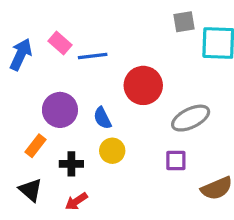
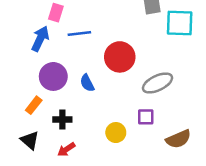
pink rectangle: (60, 43) -> (56, 13), moved, turned 66
blue arrow: (21, 54) -> (40, 39), moved
yellow circle: (112, 151) -> (116, 133), moved

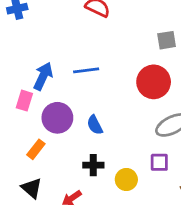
pink rectangle: (56, 13) -> (24, 101), moved
red circle: (120, 57) -> (154, 82), moved
black cross: (62, 119) -> (93, 165), moved

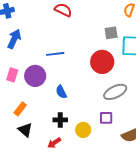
blue arrow: (43, 76) -> (14, 39), moved
purple circle: (57, 118) -> (35, 76), moved
black triangle: (32, 188) -> (25, 130), moved
red arrow: (72, 198) -> (54, 143), moved

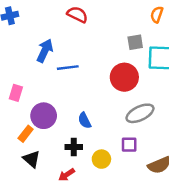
blue arrow: (14, 39) -> (45, 51), moved
purple circle: (35, 76) -> (44, 116), moved
blue semicircle: (61, 92) -> (85, 121), moved

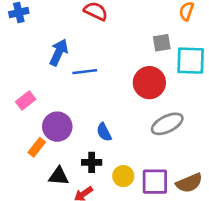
pink rectangle: (16, 93) -> (26, 100), turned 35
purple square: (129, 145) -> (155, 182), moved, size x1.5
black triangle: (32, 159) -> (59, 176), moved, turned -36

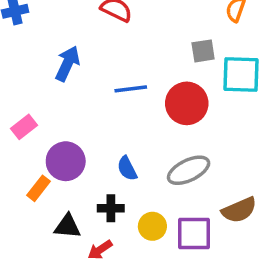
blue line: (85, 72) -> (131, 89), moved
gray ellipse: (167, 124) -> (189, 170), moved
brown semicircle: (189, 183) -> (239, 210), moved

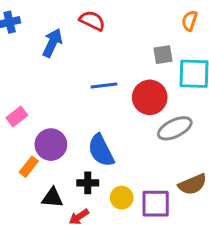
blue arrow: (67, 64) -> (52, 43), moved
blue semicircle: (127, 168) -> (101, 150), size x1.6
gray ellipse: (189, 170) -> (175, 128), moved

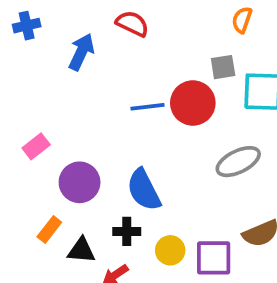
orange semicircle: (190, 21) -> (242, 20), moved
red circle: (150, 97) -> (193, 103), moved
orange rectangle: (29, 167) -> (49, 230), moved

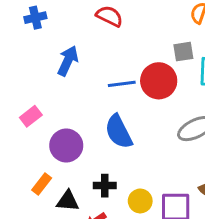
blue cross: (27, 26) -> (35, 18), moved
blue arrow: (81, 52) -> (68, 61), moved
blue semicircle: (144, 190) -> (119, 132), moved

